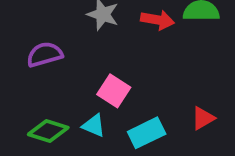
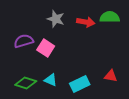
pink square: (114, 91) -> (46, 48), moved
red triangle: (203, 118) -> (111, 76), turned 40

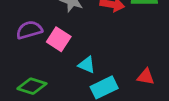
cyan triangle: (51, 80) -> (87, 65), moved

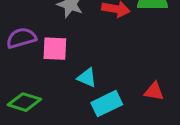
pink square: (59, 39) -> (55, 49), turned -30

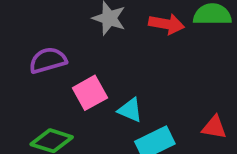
pink square: (55, 49) -> (90, 93), moved, turned -32

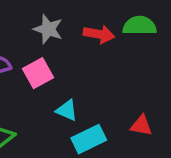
pink square: (90, 93) -> (38, 73), moved

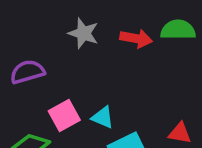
pink square: (38, 73) -> (64, 116), moved

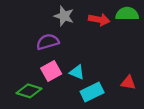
purple semicircle: (27, 72) -> (48, 42), moved

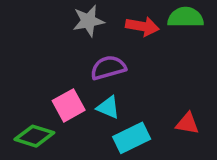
gray star: (64, 16) -> (88, 21), turned -30
purple semicircle: (48, 42) -> (108, 68), moved

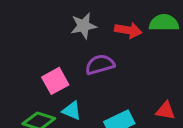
pink square: (69, 105) -> (55, 81), moved
cyan triangle: (108, 107) -> (72, 111), moved

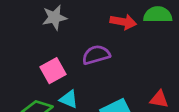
gray star: (84, 26) -> (54, 17), moved

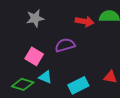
pink square: (53, 71) -> (34, 56), turned -30

